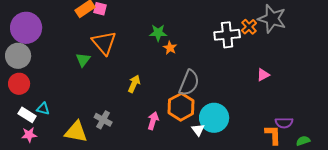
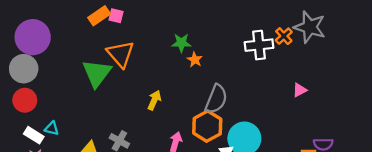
green triangle: (83, 60) -> (97, 73), size x1.8

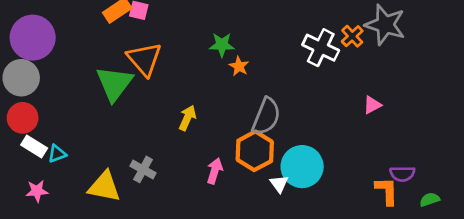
white cross: (259, 45) -> (321, 48), turned 32
cyan triangle: (52, 128) -> (57, 154), turned -35
white rectangle: (34, 135) -> (34, 147), moved

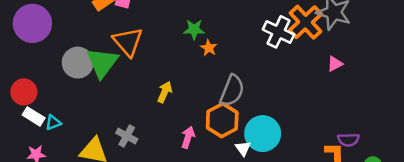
orange cross: (352, 36) -> (305, 22), size x1.8
gray circle: (21, 78) -> (78, 63), moved
pink triangle: (372, 105) -> (335, 64), moved

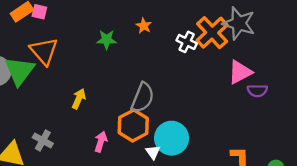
white cross: (279, 32) -> (187, 42), size x0.7
orange star: (209, 48) -> (144, 26), moved
pink triangle: (335, 64) -> (240, 72), size x1.6
purple semicircle: (348, 140) -> (257, 91), moved

